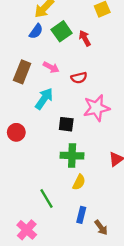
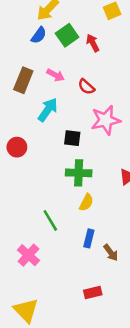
red semicircle: (79, 78) -> (86, 87), turned 56

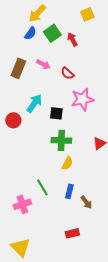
cyan arrow: (48, 110) -> (34, 103), moved
green line: (50, 220) -> (42, 187), moved
pink cross: (28, 255) -> (22, 204), turned 30

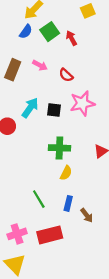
black square: (56, 113) -> (54, 110), moved
pink cross: (22, 204) -> (17, 234), moved
red rectangle: (72, 233) -> (50, 235), moved, size x1.6

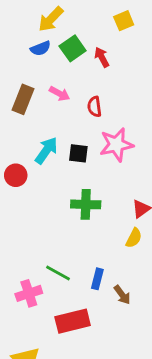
blue semicircle: (26, 32) -> (41, 48), turned 32
red semicircle: (66, 75) -> (94, 107), turned 40
yellow semicircle: (66, 173) -> (134, 238), moved
green line: (39, 199) -> (58, 273), turned -30
pink cross: (17, 234) -> (29, 293), moved

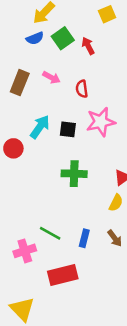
brown arrow: (122, 295) -> (115, 238), moved

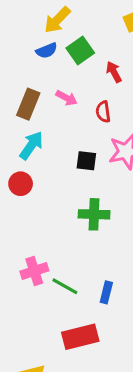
red arrow: (88, 46) -> (114, 72), moved
cyan arrow: (40, 127) -> (31, 145), moved
pink cross: (25, 251) -> (34, 271), moved

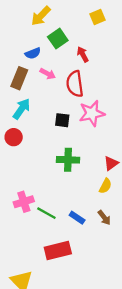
blue semicircle: (47, 51) -> (33, 53), moved
red semicircle: (103, 112) -> (75, 84), size x1.6
blue rectangle: (106, 292) -> (77, 218), turned -70

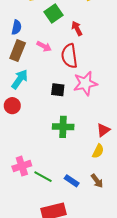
blue semicircle: (33, 53) -> (16, 27), moved, turned -56

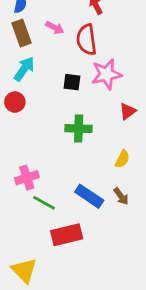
brown rectangle: (18, 51) -> (22, 33), turned -42
red triangle: (103, 130) -> (128, 111), moved
green line: (43, 177) -> (44, 203), moved
blue rectangle: (72, 181) -> (89, 196), size x1.5

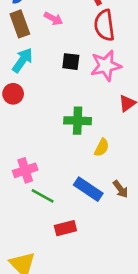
red semicircle: (87, 40) -> (104, 25), moved
black square: (72, 82) -> (71, 62), moved
yellow semicircle: (122, 159) -> (102, 148), moved
red rectangle: (67, 235) -> (65, 228), size x0.7

